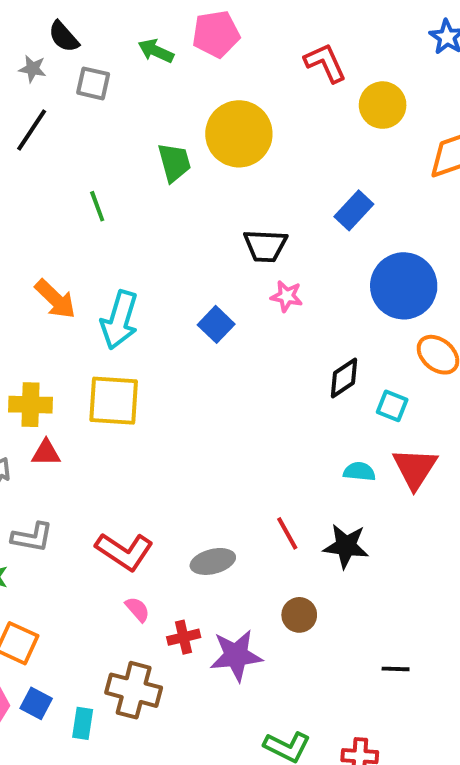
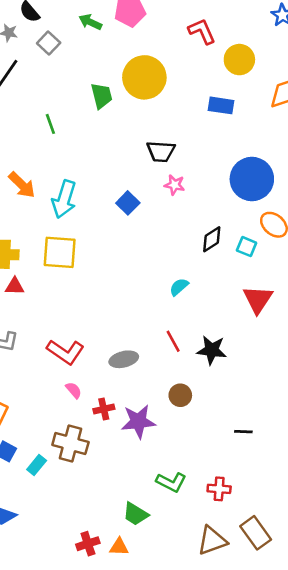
gray square: (93, 83) -> (49, 43), turned 30
blue rectangle: (354, 210) -> (221, 105), moved, turned 55
cyan square: (392, 406) -> (247, 247), moved
cyan semicircle: (359, 472) -> (179, 287), moved, turned -48
cyan rectangle: (83, 723) -> (37, 465), turned 30

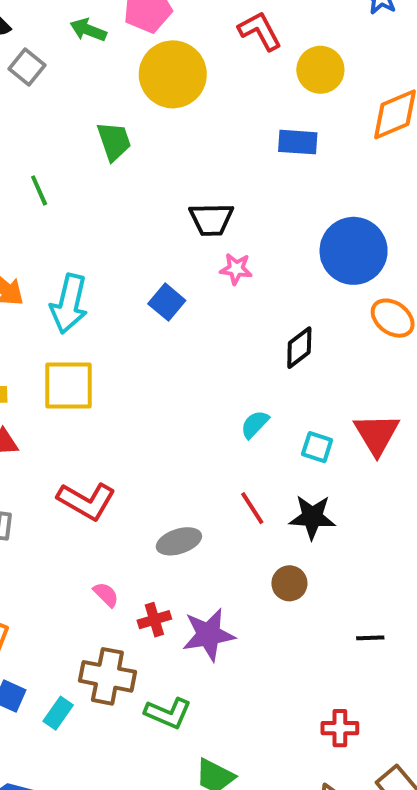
yellow circle: (144, 77) -> (173, 74), moved
cyan square: (247, 247) -> (317, 447), moved
red L-shape: (65, 352) -> (86, 501), moved
brown circle: (180, 395) -> (289, 583), moved
green L-shape: (171, 482) -> (168, 713), moved

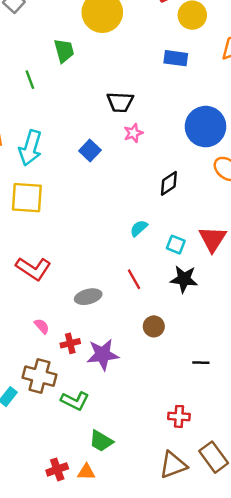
green line: (39, 190) -> (30, 80), moved
pink star: (236, 269) -> (133, 133), turned -30
black star: (312, 517) -> (184, 279), moved

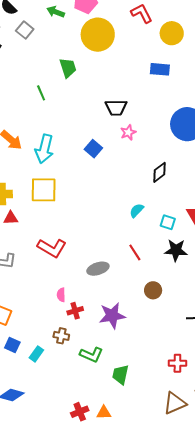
pink semicircle: (42, 326) -> (61, 295), turned -136
red cross: (70, 343) -> (75, 311), moved
brown cross: (39, 376) -> (61, 336), size x0.6
green trapezoid: (101, 441) -> (121, 374), moved, turned 75

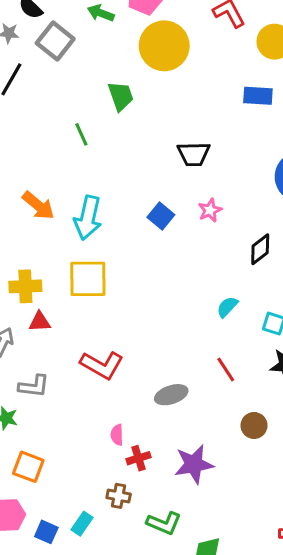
gray square: (25, 30) -> (55, 41), size x1.4
pink star: (128, 132) -> (210, 210), moved
blue square: (12, 345) -> (46, 532), moved

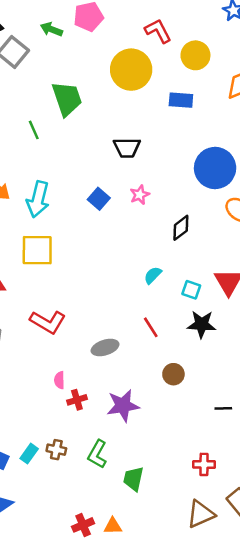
yellow circle: (164, 46) -> (131, 70), moved
green trapezoid: (121, 96) -> (67, 99), size x1.4
brown cross: (119, 496) -> (56, 450), moved
green L-shape: (164, 523) -> (97, 454), turned 96

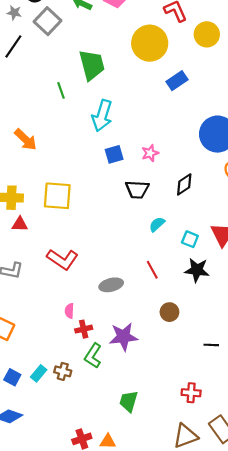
blue rectangle: (181, 100) -> (177, 81), moved, turned -42
black trapezoid: (127, 148) -> (137, 189), moved
cyan arrow: (38, 199) -> (102, 116), moved
blue square: (99, 199) -> (114, 154), turned 30
green L-shape: (97, 454) -> (93, 356), moved

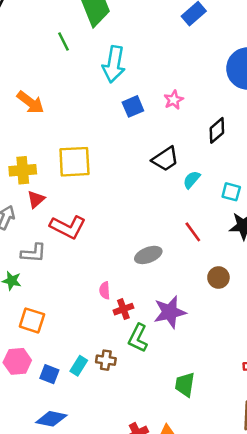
black trapezoid: (137, 189) -> (165, 159), moved, turned -30
red triangle: (20, 224) -> (36, 199), turned -35
red L-shape: (62, 259) -> (68, 227), moved

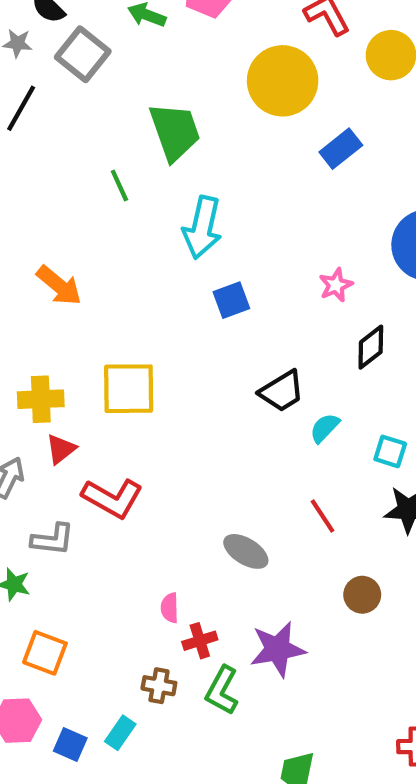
pink star: (174, 100) -> (336, 285), moved
gray ellipse: (148, 255) -> (246, 551), turned 50
brown cross: (106, 360) -> (159, 686), moved

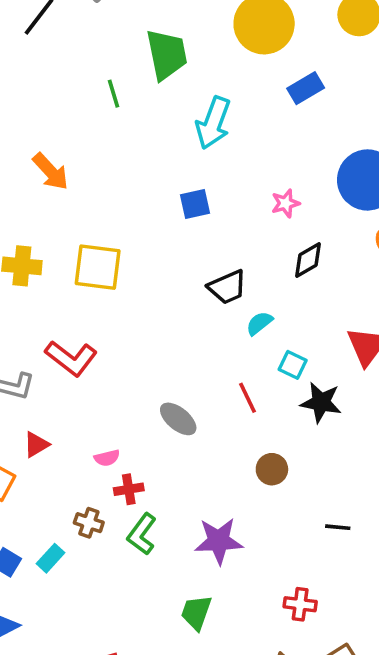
cyan arrow: (202, 227) -> (213, 123), moved
red triangle: (61, 449) -> (36, 445), moved
cyan square: (390, 451) -> (293, 365), moved
pink semicircle: (170, 608) -> (107, 458), turned -110
purple star: (278, 649) -> (219, 541), moved

